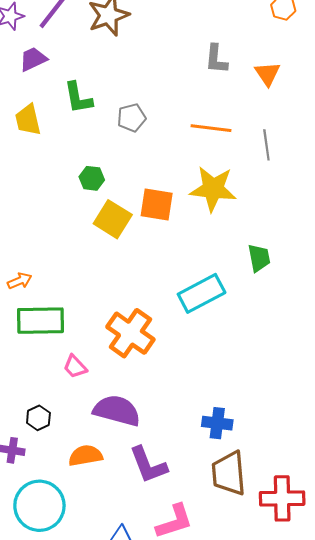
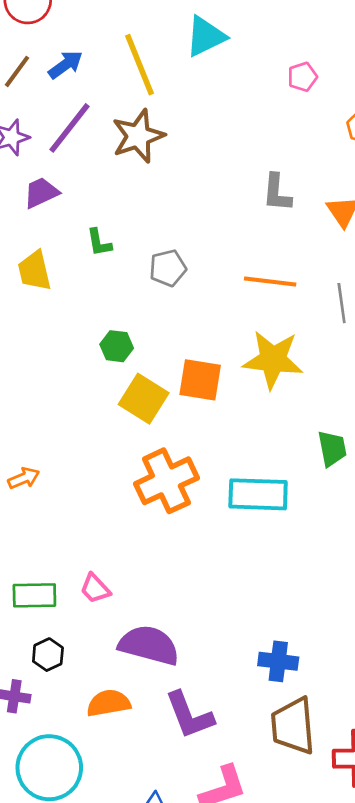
green L-shape: (78, 98) -> (99, 242), size x0.7
cyan rectangle: (202, 293) -> (258, 494), turned 30
green rectangle: (40, 321) -> (34, 595), moved, size x0.7
orange cross: (130, 333) -> (166, 481), moved, turned 30

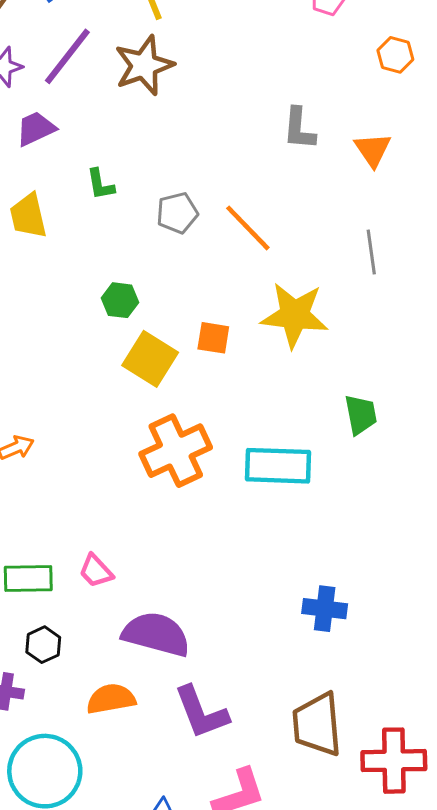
orange line: (270, 282) -> (248, 228), moved, turned 39
orange square: (200, 380) -> (213, 338), size x0.7
blue cross: (278, 661) -> (325, 609), moved

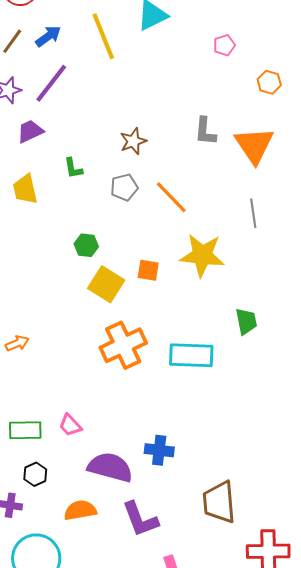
brown star: (144, 65) -> (133, 141), moved, size x0.7
orange triangle: (373, 150) -> (254, 145), size x1.6
blue cross: (325, 609) -> (159, 450), moved
brown trapezoid: (317, 724) -> (219, 502), moved

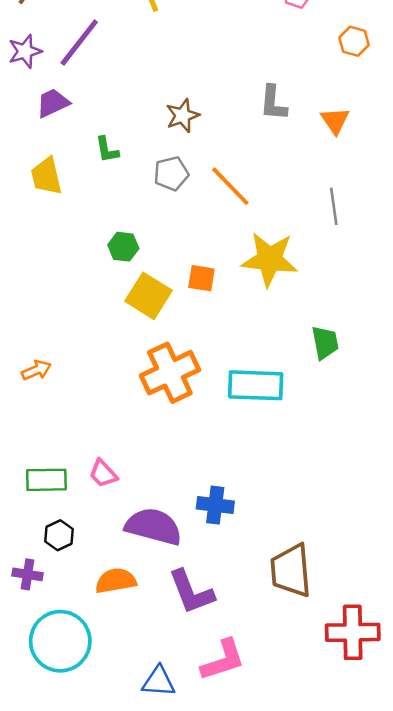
orange triangle: (254, 145) -> (335, 121), size x0.6

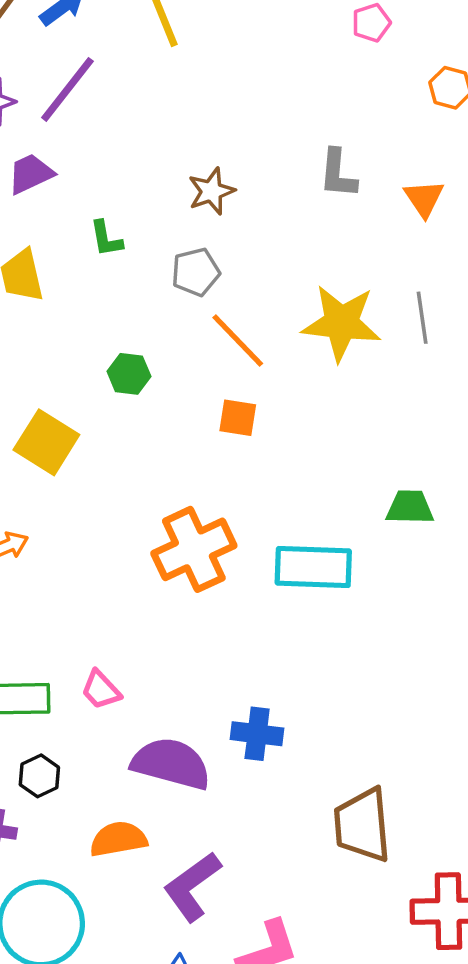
orange line: (230, 186) -> (238, 340), moved
yellow star: (270, 259) -> (341, 323), moved
yellow square: (149, 296) -> (46, 442), moved
green trapezoid: (325, 342) -> (410, 507), turned -78
purple L-shape: (191, 592) -> (192, 887), moved, turned 75

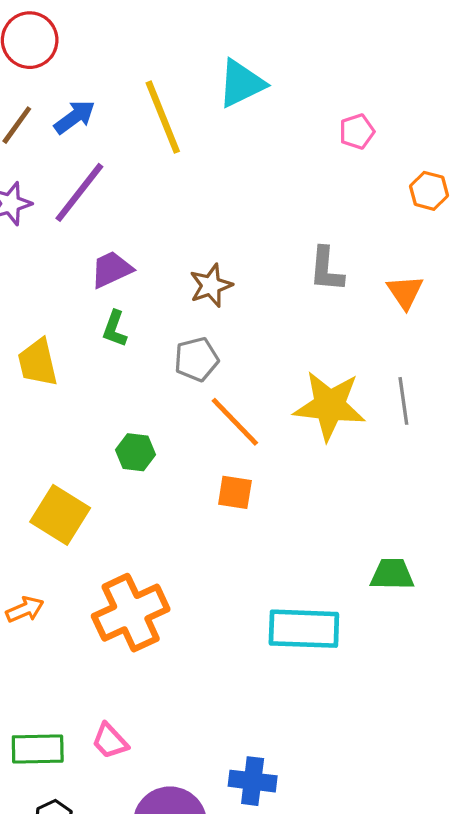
purple trapezoid: (31, 174) -> (111, 269), moved
green L-shape: (106, 239) -> (115, 329), turned 30
orange cross: (194, 549) -> (131, 613), moved

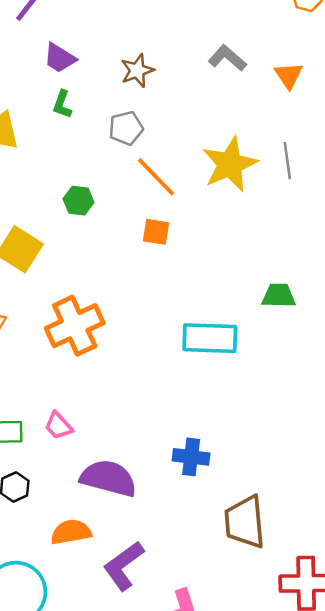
purple trapezoid: (111, 269) -> (60, 58), turned -123
gray L-shape: (326, 269) -> (227, 58), turned 126
yellow star: (330, 406) -> (230, 164), turned -30
blue cross: (253, 781) -> (191, 457), moved

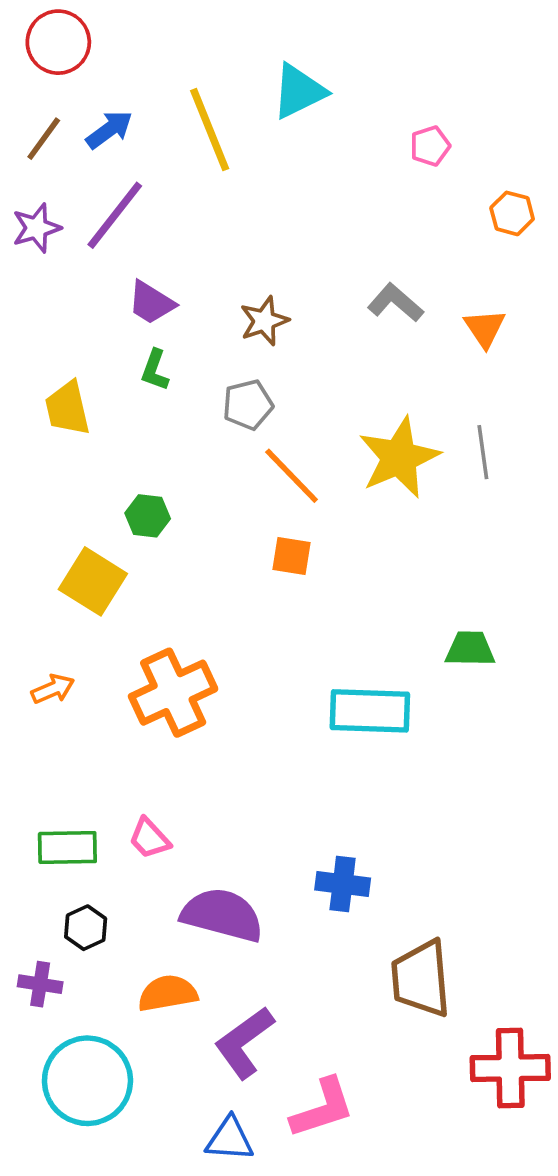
green hexagon: (78, 201) -> (148, 516), moved

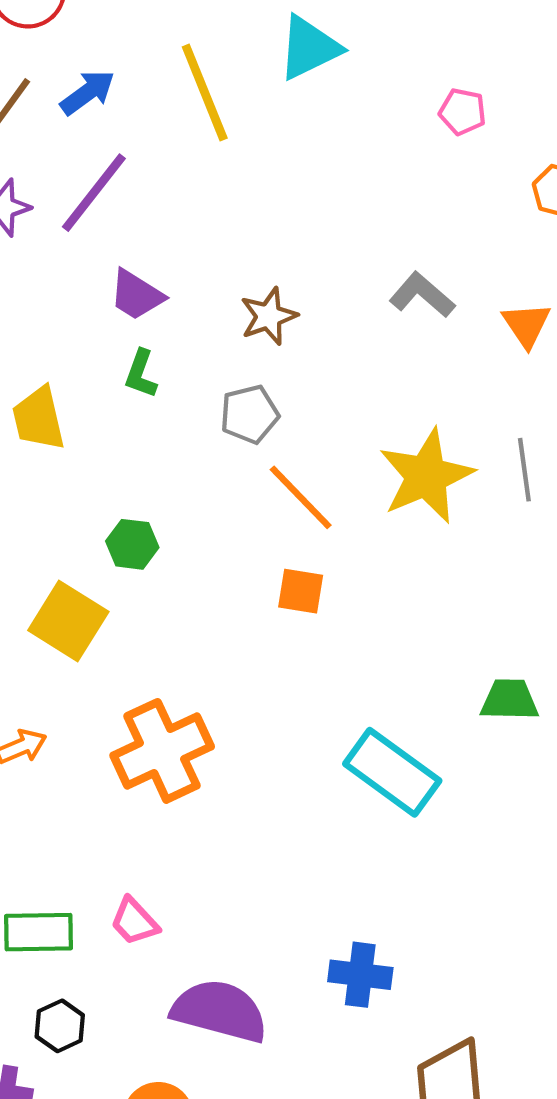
pink pentagon: (430, 146) -> (463, 112), turned 30
cyan rectangle: (370, 711) -> (392, 772), turned 34

